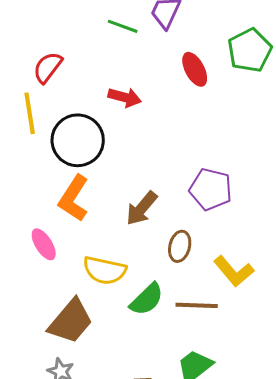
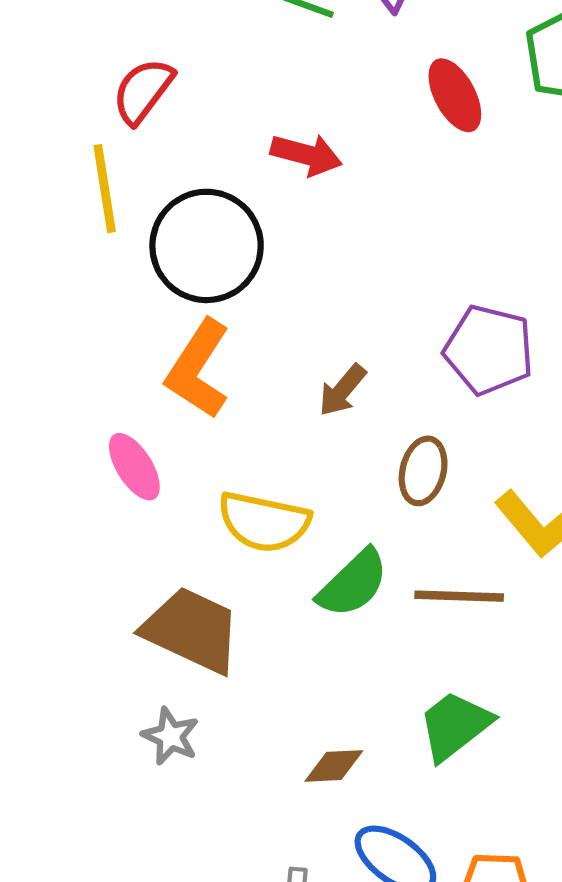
brown arrow: (142, 208) -> (342, 390), size x0.7
brown trapezoid: (71, 321) -> (192, 630), turned -105

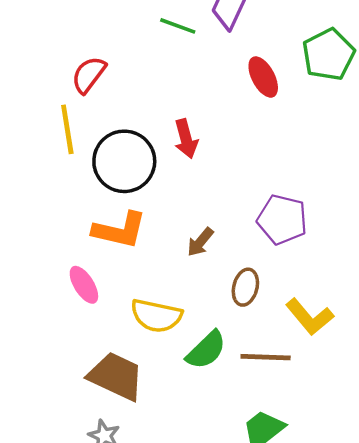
red arrow: (306, 155) -> (186, 139), moved, turned 60
orange L-shape: (198, 369) -> (120, 230), turned -110

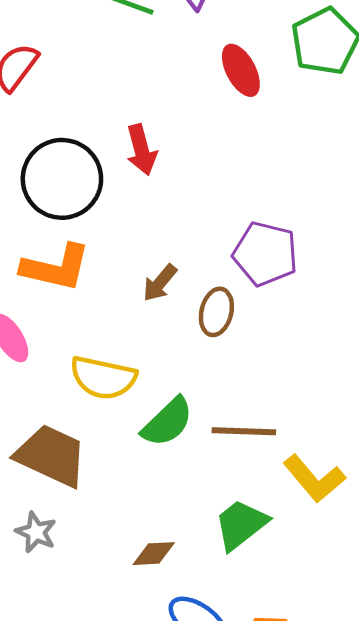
brown ellipse: (245, 287) -> (216, 312), moved
yellow L-shape: (309, 317) -> (314, 479), moved

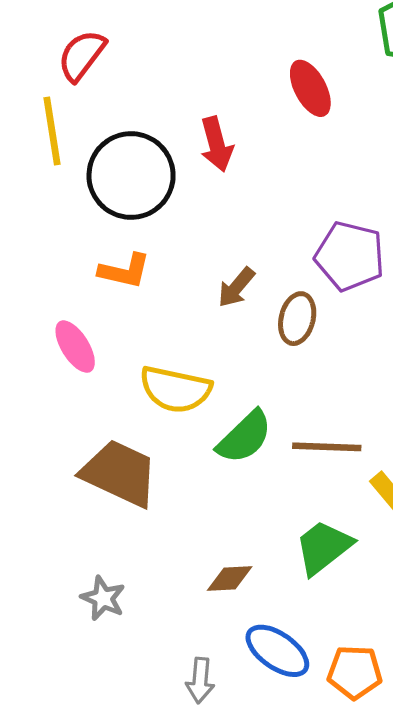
red ellipse: (241, 70) -> (310, 88), moved
orange L-shape: (56, 268) -> (124, 271), size x0.7
gray star: (36, 532) -> (103, 598), moved

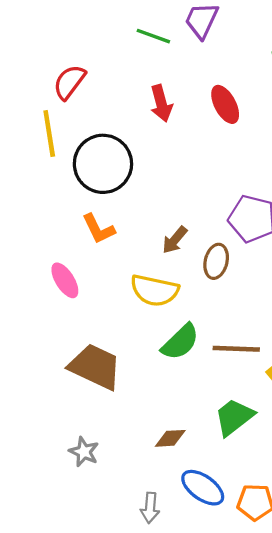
red arrow: (217, 144) -> (161, 103), moved
orange L-shape: (124, 271) -> (98, 229), turned 51
yellow semicircle: (175, 389) -> (155, 290), moved

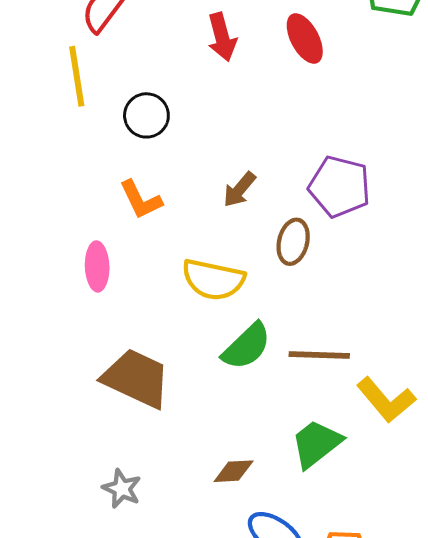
black circle: (103, 164) -> (146, 115), size x0.6
brown arrow: (175, 240) -> (239, 189), moved
pink ellipse: (65, 280) -> (97, 266), turned 30

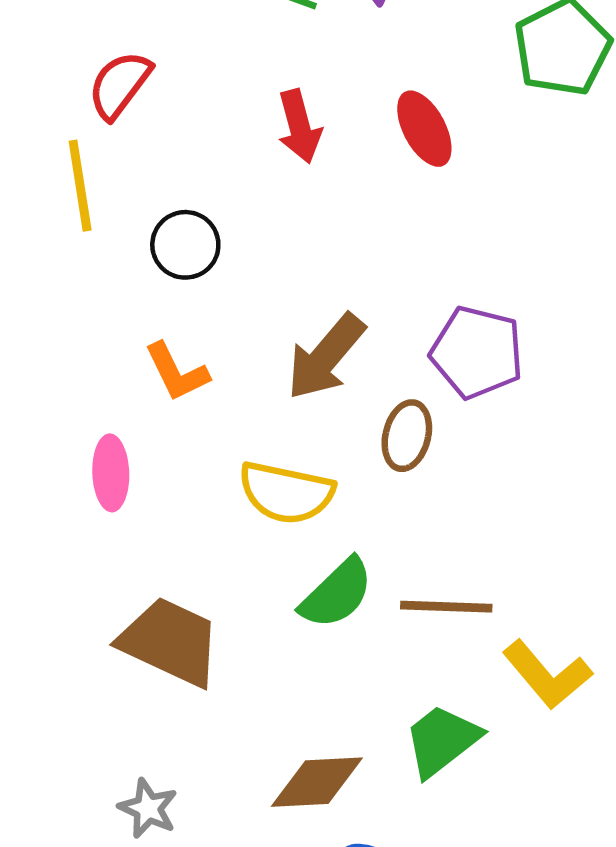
brown arrow: (239, 189) -> (326, 357), size x1.6
brown diamond: (234, 471) -> (317, 782), size x1.5

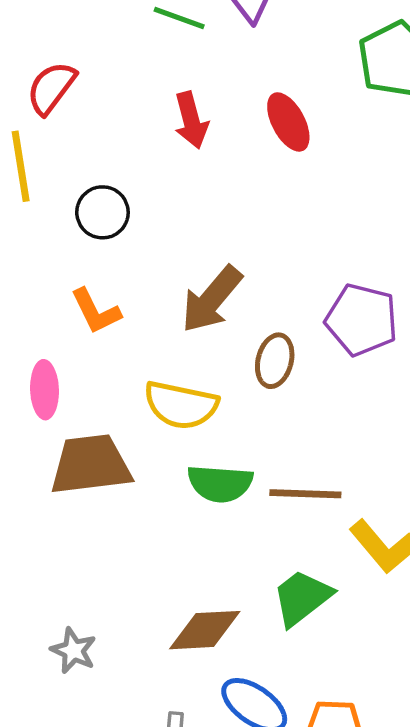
purple pentagon: (477, 352) -> (362, 320), moved
green semicircle: (337, 594) -> (220, 483), turned 48
brown trapezoid: (170, 642) -> (91, 465), moved, turned -32

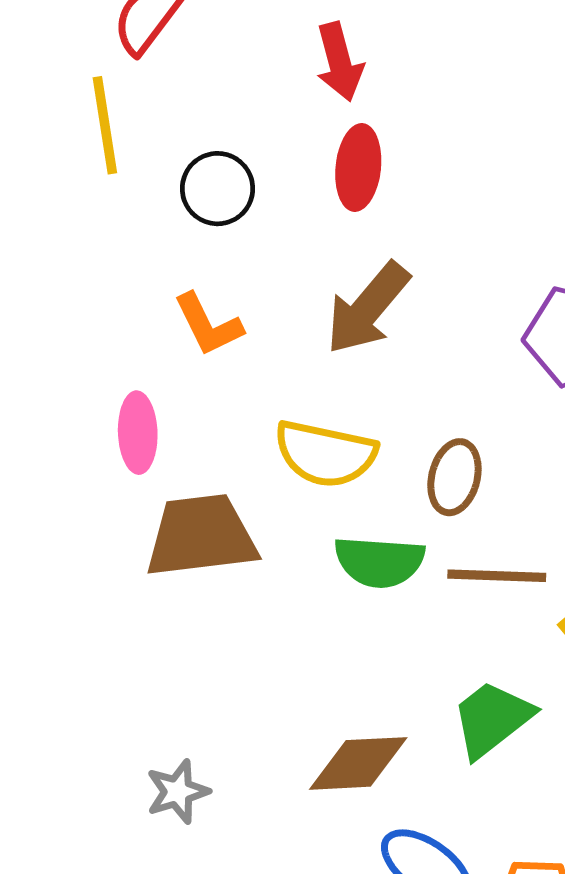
red ellipse: (288, 122) -> (358, 167), moved, turned 34
brown ellipse: (275, 361) -> (454, 477), moved
gray star: (73, 651) -> (178, 792), turned 30

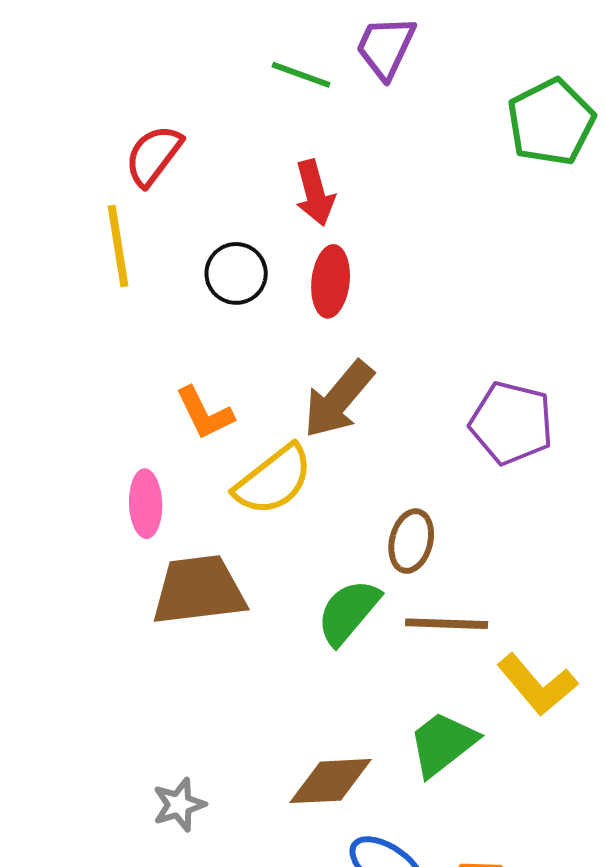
black circle: (217, 189) -> (236, 273), moved
yellow semicircle: (325, 454) -> (273, 480), moved, turned -50
green semicircle: (379, 562) -> (348, 612), turned 126

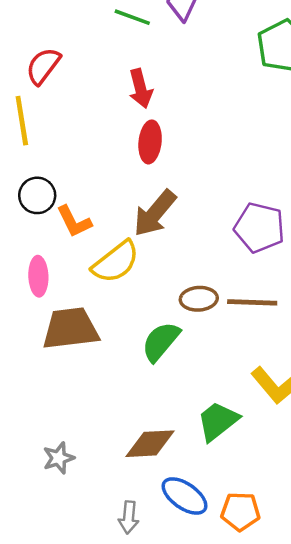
black circle: (236, 273) -> (37, 195), moved
brown ellipse: (411, 541) -> (199, 299), turned 72
brown line: (447, 624) -> (252, 302), moved

